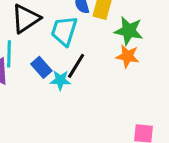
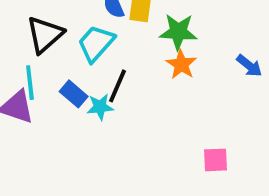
cyan trapezoid: (64, 31) -> (96, 43), turned 32
orange star: (128, 56) -> (181, 64), turned 30

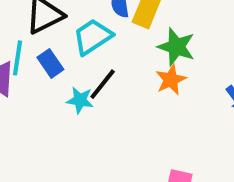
blue rectangle: (74, 94) -> (50, 63), moved

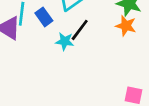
orange star: (171, 80) -> (126, 26), turned -30

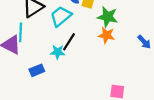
blue rectangle: (44, 17) -> (37, 70), moved, turned -72

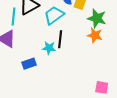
cyan line: (21, 32) -> (13, 17), moved
black line: (69, 42) -> (60, 39), turned -30

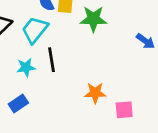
orange star: (95, 35) -> (95, 93), moved
cyan star: (49, 48) -> (26, 67), moved

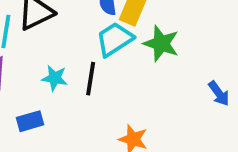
cyan trapezoid: (35, 30) -> (115, 39), moved

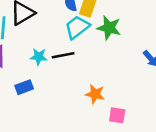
black line: (91, 79) -> (63, 55), turned 75

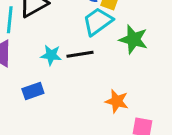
green star: (109, 28) -> (134, 39), moved

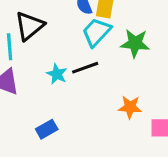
cyan star: (51, 55) -> (57, 74), turned 30
blue rectangle: (33, 91) -> (47, 129), moved

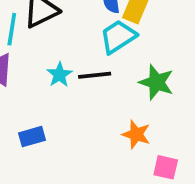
green star: (135, 43) -> (156, 82), moved

